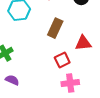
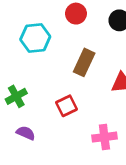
red square: (62, 60) -> (66, 106), moved

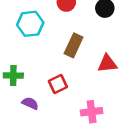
green cross: (16, 96) -> (13, 76), turned 30
purple semicircle: (26, 133) -> (30, 103), moved

